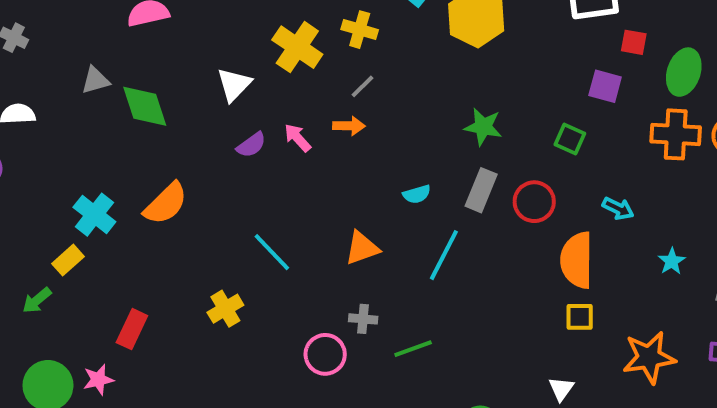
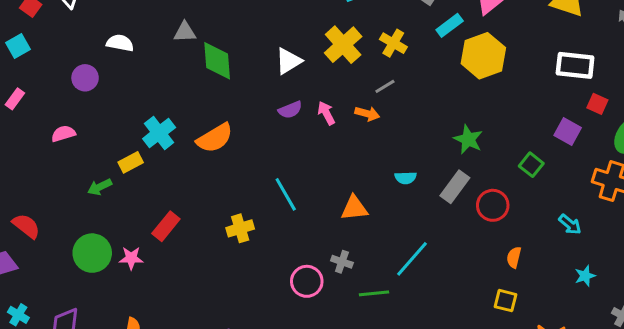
cyan arrow: (618, 208) -> (570, 224), moved
cyan line: (444, 255) -> (412, 259), moved
orange semicircle: (577, 260) -> (514, 257), size x0.5

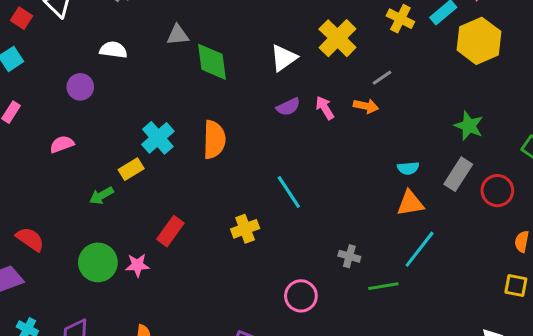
yellow cross: (393, 43) -> (400, 19), moved
orange semicircle: (215, 138) -> (214, 140), turned -54
orange triangle: (354, 208) -> (410, 203), moved
pink circle: (307, 281) -> (301, 296), moved

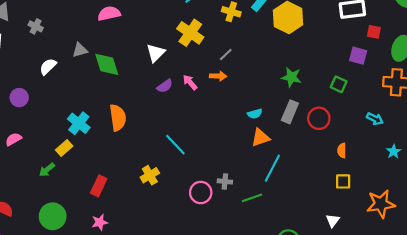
white semicircle: (113, 50) -> (48, 66), moved, turned -42
pink star: (137, 265) -> (100, 222), moved
pink circle: (301, 296) -> (201, 193), moved

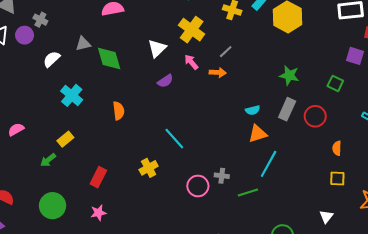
pink arrow: (190, 82) -> (191, 62), moved
purple circle: (19, 98) -> (25, 35), moved
orange semicircle: (118, 118) -> (119, 111), size x0.7
cyan cross: (79, 123) -> (72, 95), moved

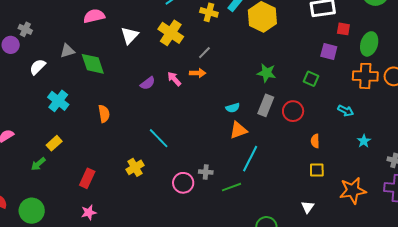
white triangle: (157, 48) -> (130, 36), moved
pink arrow: (191, 62) -> (174, 79), moved
green circle: (53, 206) -> (32, 211), moved

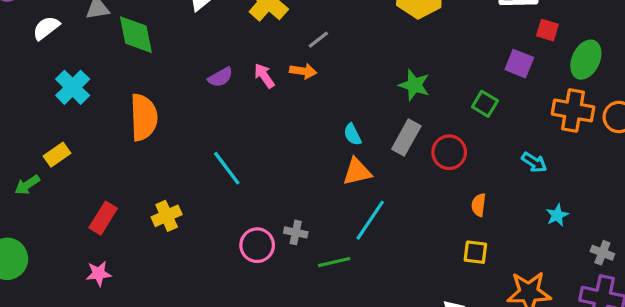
cyan semicircle: (233, 108) -> (353, 134), turned 72
orange semicircle: (104, 114) -> (144, 117), size x1.6
yellow cross: (135, 167) -> (167, 216), moved

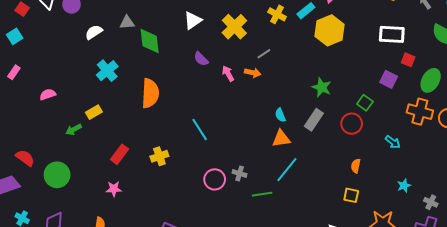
purple semicircle: (220, 77) -> (201, 59), moved, turned 70
red circle: (449, 152) -> (352, 124), moved
cyan star: (557, 215) -> (404, 186), moved

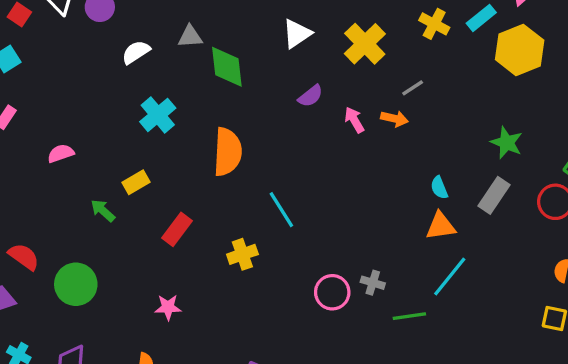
purple semicircle: (201, 59) -> (310, 96), turned -84
green arrow: (74, 130) -> (103, 211), turned 70
cyan line: (200, 130) -> (281, 210), moved
red rectangle: (120, 154) -> (177, 229), moved

